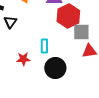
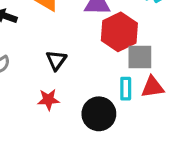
black triangle: (10, 22) -> (56, 60), moved
cyan rectangle: (44, 46) -> (126, 89), moved

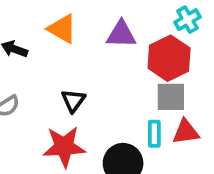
red hexagon: (119, 32) -> (169, 58), moved
red star: (48, 100) -> (64, 147), size x1.6

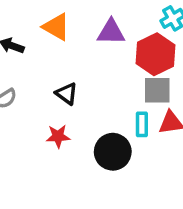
black triangle: (73, 101) -> (67, 94), turned -30
red star: (64, 147) -> (58, 136), size x0.6

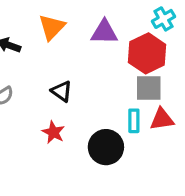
orange triangle: (56, 27) -> (52, 27), turned 44
red star: (58, 136) -> (53, 132), turned 30

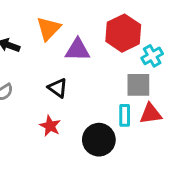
cyan cross: (163, 19) -> (152, 56), moved
purple triangle: (104, 32) -> (78, 50), moved
red hexagon: (147, 53) -> (123, 33), moved

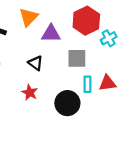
gray square: (138, 85) -> (77, 58), moved

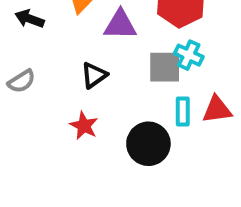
cyan cross: (109, 38) -> (189, 55), moved, turned -35
black triangle: (36, 63) -> (94, 75), turned 49

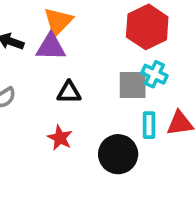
purple triangle: (120, 25) -> (51, 47), moved
black triangle: (94, 75) -> (69, 92), turned 35

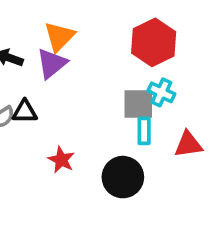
purple triangle: (51, 47) -> (52, 64), turned -40
black triangle: (69, 92) -> (25, 112), moved
cyan rectangle: (149, 125) -> (144, 131), moved

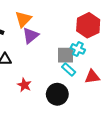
red hexagon: (154, 42) -> (88, 25), moved
purple triangle: (52, 64) -> (31, 36), moved
cyan rectangle: (144, 131) -> (69, 70), turned -48

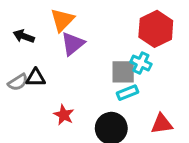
cyan rectangle: (69, 70) -> (128, 93), turned -64
red triangle: (92, 77) -> (162, 124), moved

